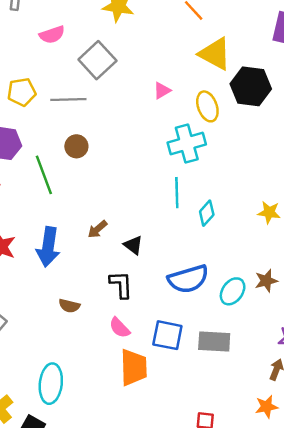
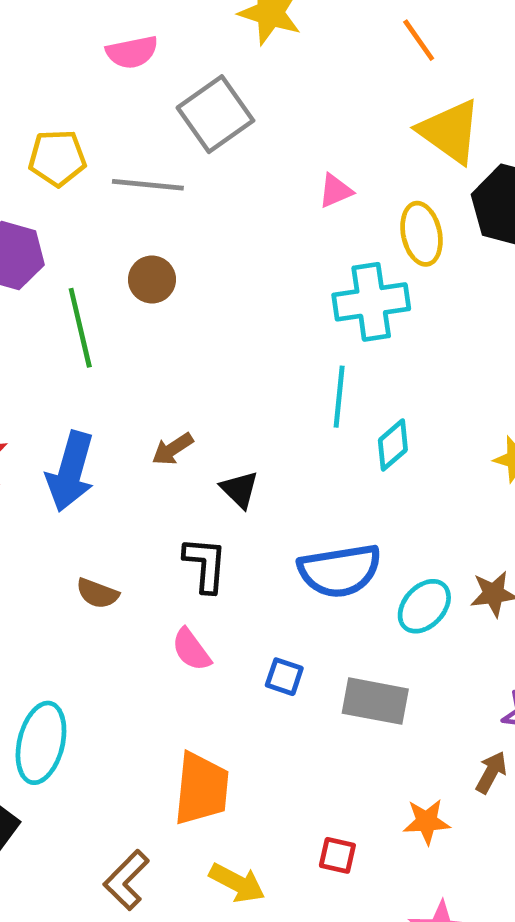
blue square: (167, 335) -> (284, 677), size x0.6
orange trapezoid: (134, 367) -> (201, 789), moved
orange star: (267, 407) -> (427, 822), moved

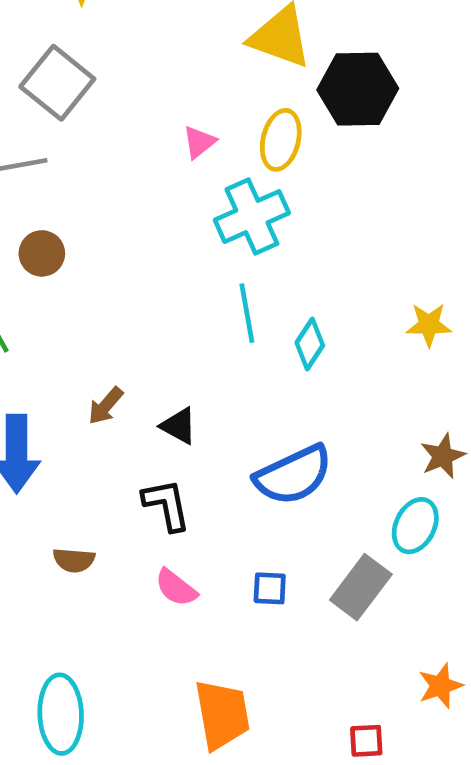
pink triangle: (335, 191) -> (199, 142), moved
yellow ellipse: (421, 234) -> (281, 140), turned 42
cyan ellipse: (424, 606) -> (415, 526), moved
gray rectangle: (375, 701) -> (361, 587), turned -48

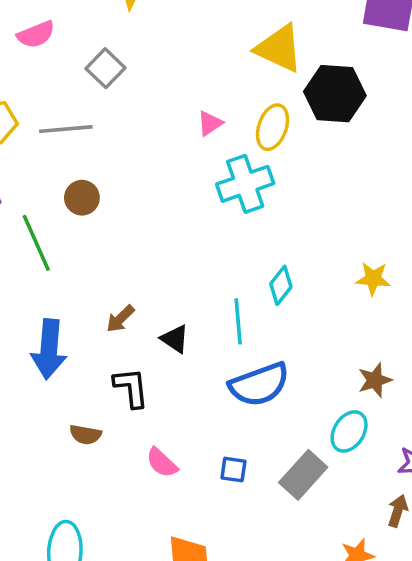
gray square: (57, 83) -> (105, 68), size x0.7
cyan line: (247, 313) -> (238, 321), moved
black L-shape: (167, 505) -> (131, 388), moved

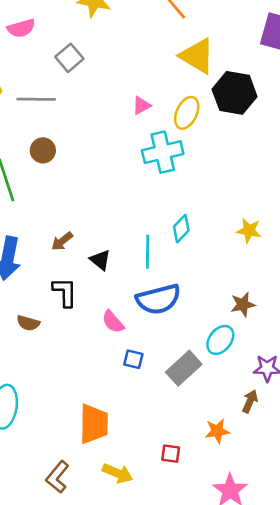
pink semicircle: (162, 463) -> (113, 322), moved

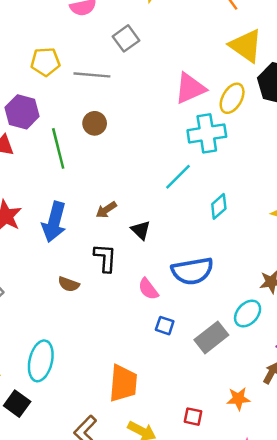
pink triangle: (141, 106) -> (190, 88), size x1.8
cyan line: (148, 252) -> (178, 177), moved, turned 40

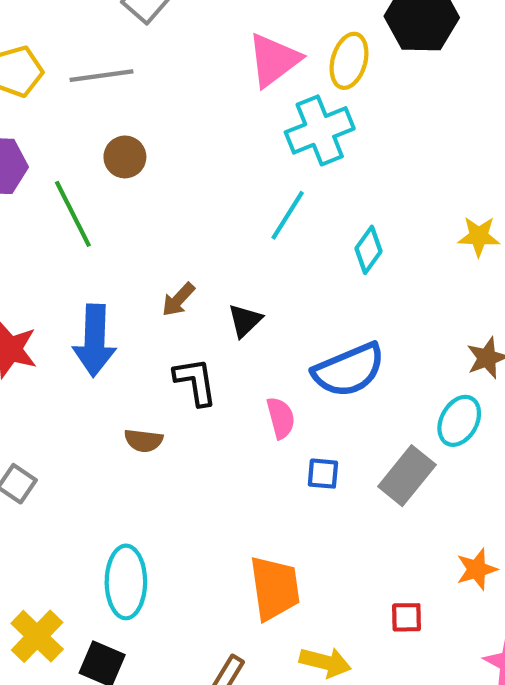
black triangle: (141, 230) -> (245, 321), turned 45
pink semicircle: (148, 289) -> (281, 418), turned -145

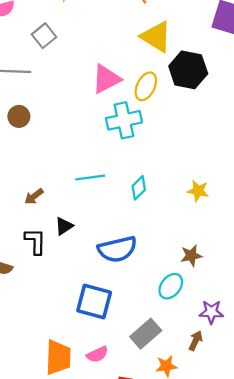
cyan line: (288, 215) -> (90, 178), moved, turned 40
black triangle: (245, 321) -> (64, 226), moved
pink semicircle: (281, 418) -> (97, 354), moved, turned 70
blue square: (323, 474) -> (94, 301), size x2.0
gray rectangle: (407, 476) -> (146, 334), moved

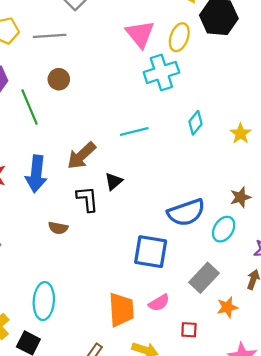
pink triangle: (106, 79) -> (140, 34), turned -36
cyan diamond: (139, 188) -> (195, 123), moved
yellow star: (198, 191) -> (241, 134), turned 30
brown arrow: (34, 196) -> (81, 156), size x1.6
blue semicircle: (117, 249) -> (186, 212), moved

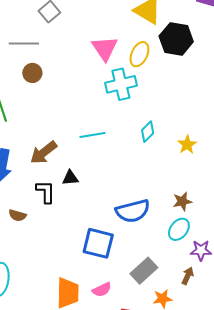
brown circle: (59, 79) -> (32, 73), moved
black triangle: (114, 181) -> (70, 178), turned 30
cyan ellipse: (224, 229) -> (179, 229), moved

